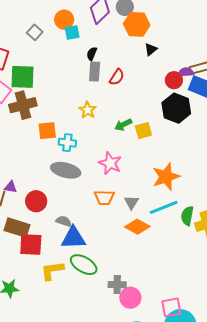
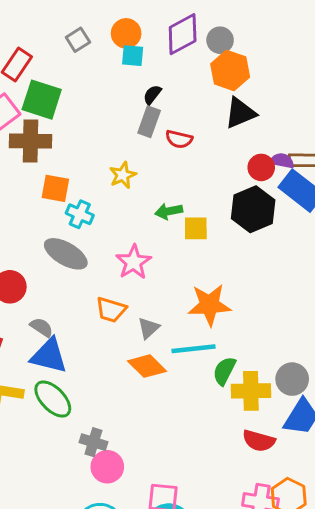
black triangle: (151, 49) -> (240, 113), size x1.6
red semicircle: (117, 77) -> (179, 139), turned 54

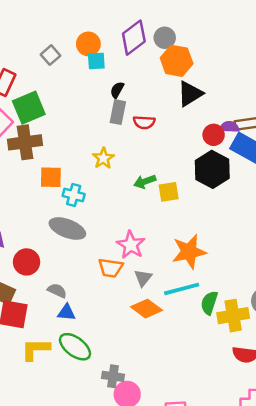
green square: (42, 100) -> (29, 108), turned -32
pink star: (134, 262) -> (131, 245), moved
blue triangle: (49, 356) -> (66, 312), size x0.6

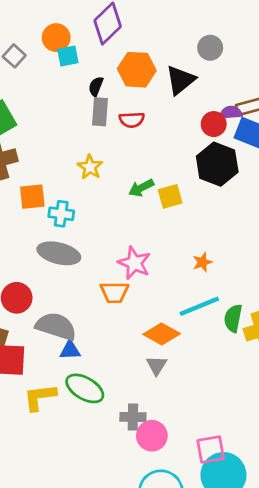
gray circle: (165, 38) -> (210, 48), moved
orange hexagon: (177, 61) -> (137, 70), moved
orange star: (189, 252) -> (202, 262), size x0.5
gray triangle: (143, 278) -> (157, 365), moved
gray semicircle: (57, 291) -> (56, 326), size x1.8

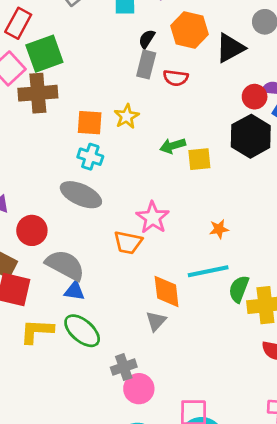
orange square: (32, 197) -> (90, 123), moved
orange diamond: (162, 334) -> (167, 292), turned 44
gray cross: (133, 417) -> (124, 367), turned -30

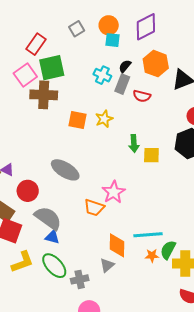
green arrow: (173, 146) -> (134, 143), turned -84
cyan cross: (90, 157) -> (102, 75), moved
orange star: (219, 229) -> (152, 256), moved
yellow L-shape: (37, 331) -> (22, 262), turned 150
gray cross: (124, 367) -> (80, 279), moved

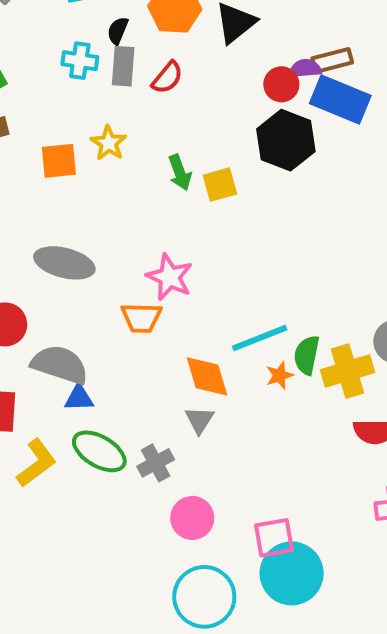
red semicircle: (142, 96) -> (167, 78), turned -48

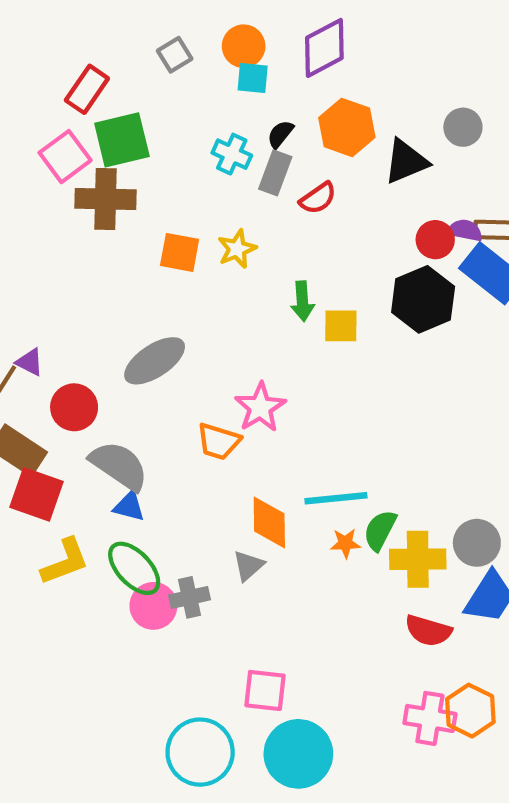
gray ellipse: (64, 263) -> (155, 361), turned -64
pink circle: (192, 518) -> (153, 606), moved
pink square: (274, 538) -> (265, 690), moved

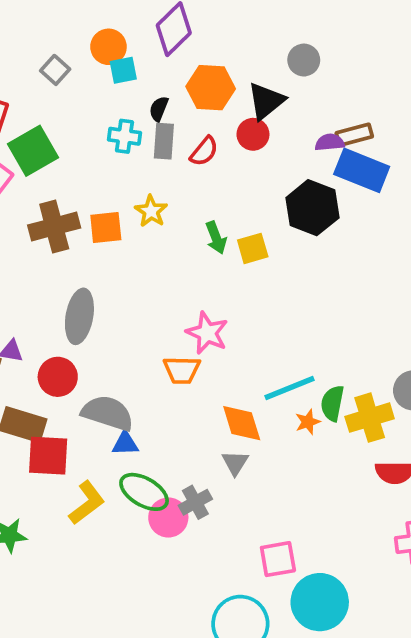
brown cross: (106, 199) -> (54, 227), moved
red circle: (435, 240) -> (253, 134), moved
gray ellipse: (155, 361) -> (79, 316), moved, turned -30

